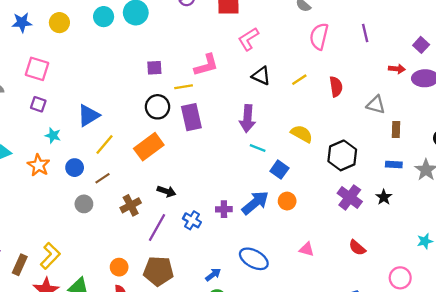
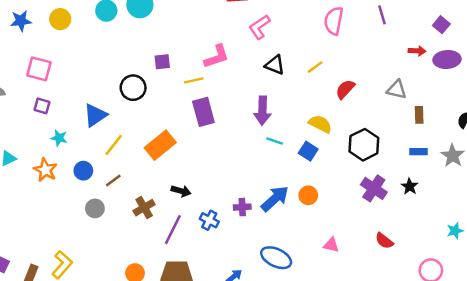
red semicircle: (336, 87) -> (345, 89), moved, turned -126
black circle: (157, 107) -> (133, 88), moved
blue square: (279, 170) -> (308, 151), moved

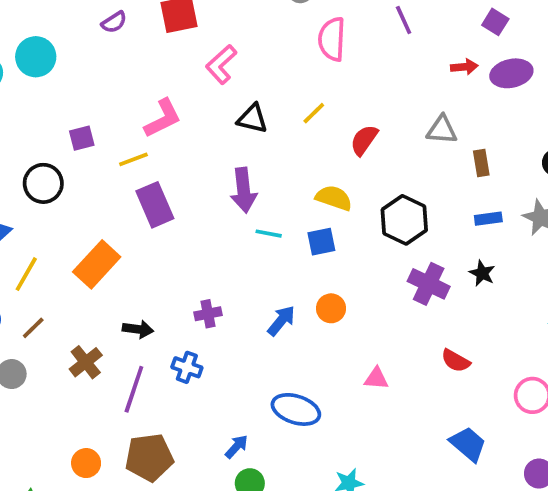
blue square: (308, 151) -> (321, 242), turned -36
blue arrow: (275, 199) -> (281, 321), size x0.7
purple cross: (242, 207) -> (208, 314), moved

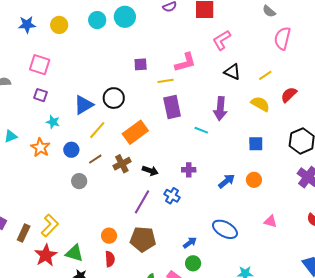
black circle: (43, 183) -> (114, 98), moved
yellow semicircle: (334, 198) -> (260, 104), moved
cyan line: (269, 234) -> (201, 130), moved
brown cross: (86, 362) -> (122, 164), moved

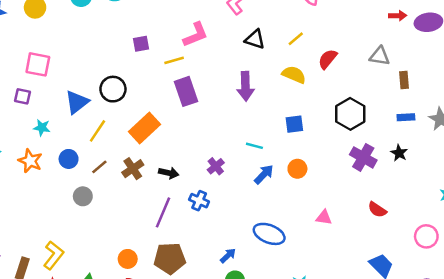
pink square: (40, 65) -> (38, 64), moved
cyan line: (201, 130) -> (254, 146), moved
purple cross: (189, 170) -> (216, 166), turned -32

